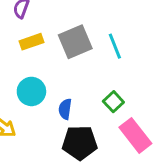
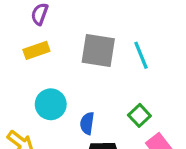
yellow rectangle: (31, 42) -> (36, 50), moved
gray square: (75, 42) -> (98, 50), turned 32

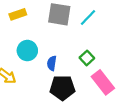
cyan line: (141, 55) -> (88, 18), turned 66

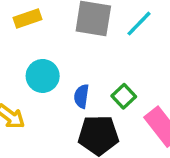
green square: (87, 58) -> (124, 96), moved

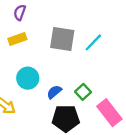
blue semicircle: (82, 96) -> (54, 92), turned 42

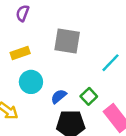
yellow rectangle: (17, 39) -> (20, 53), moved
cyan line: (93, 42) -> (110, 63), moved

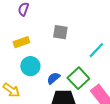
gray square: (67, 41) -> (60, 32), size x0.7
green square: (89, 96) -> (78, 78), size x1.5

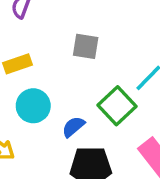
green square: (78, 78) -> (117, 106), moved

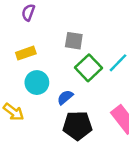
green square: (117, 106) -> (89, 68), moved

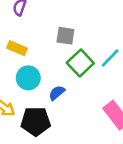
yellow rectangle: (26, 53) -> (17, 48), turned 42
black pentagon: (77, 126) -> (36, 121), moved

